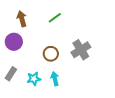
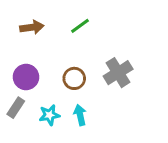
brown arrow: (22, 19) -> (32, 27), turned 98
purple circle: (14, 42) -> (26, 77), moved

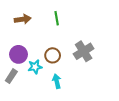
green line: (80, 26) -> (57, 18), turned -64
cyan star: (49, 115) -> (35, 67), moved

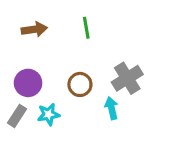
cyan star: (35, 67) -> (48, 114), moved
cyan arrow: (57, 81) -> (111, 108), moved

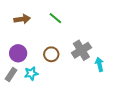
green line: (86, 28) -> (55, 18), turned -40
cyan arrow: (111, 108) -> (100, 64), moved

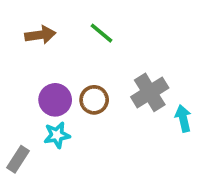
purple circle: (18, 53) -> (55, 100), moved
gray rectangle: (11, 74) -> (18, 159), moved

